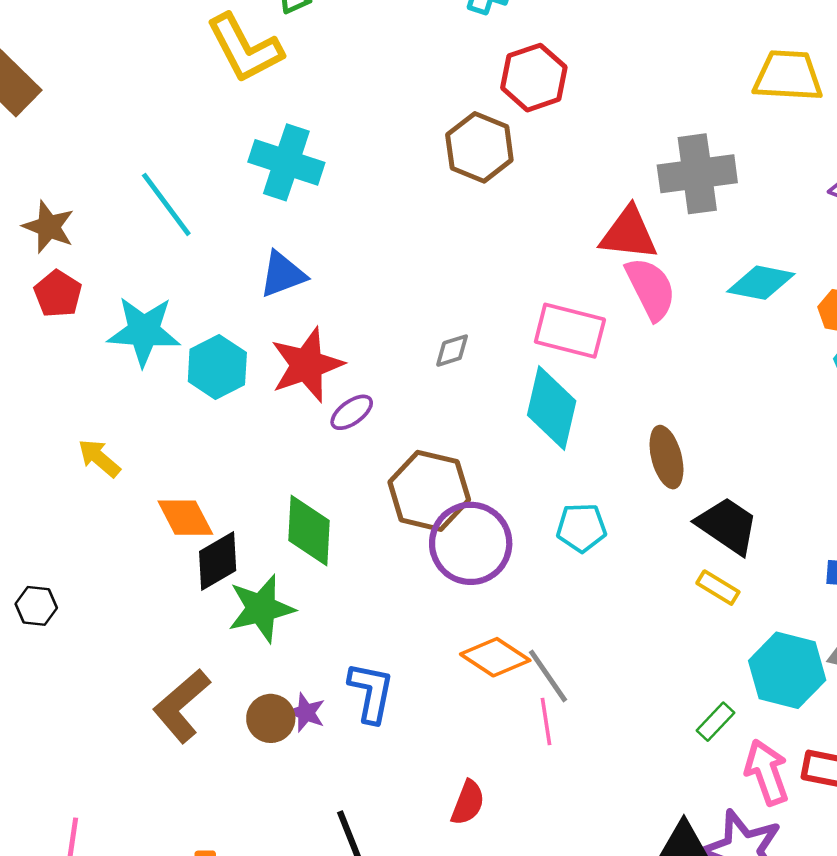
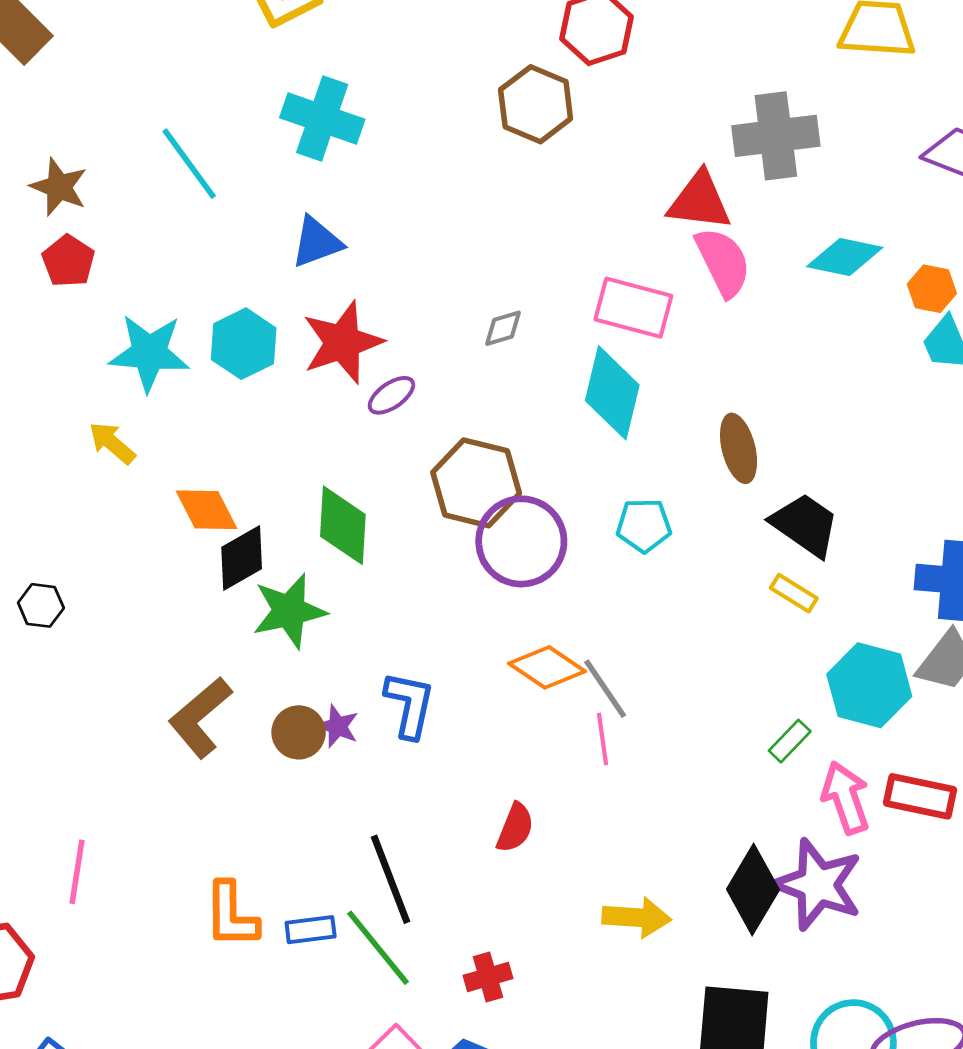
cyan star: (144, 331) -> (149, 353), moved

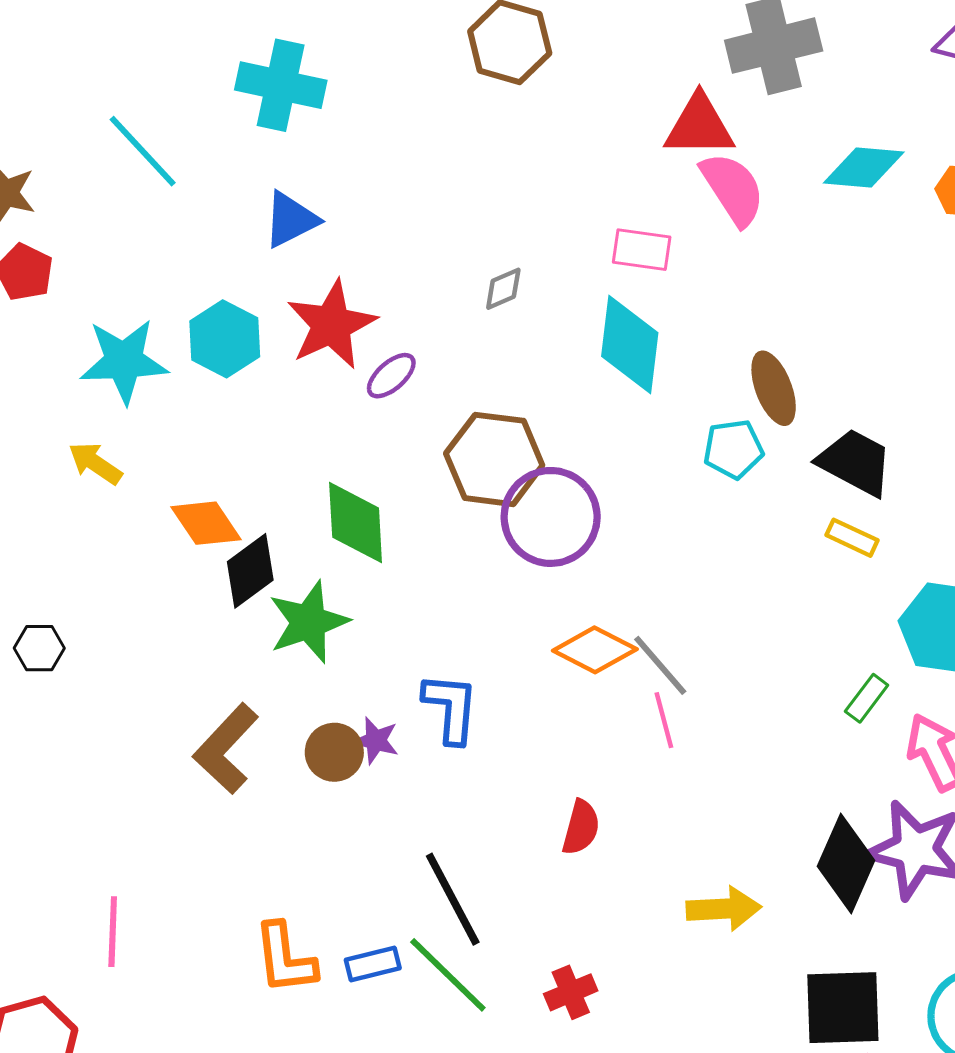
pink rectangle: (633, 308) -> (642, 250), size x0.7
cyan pentagon: (644, 525) -> (733, 449), moved

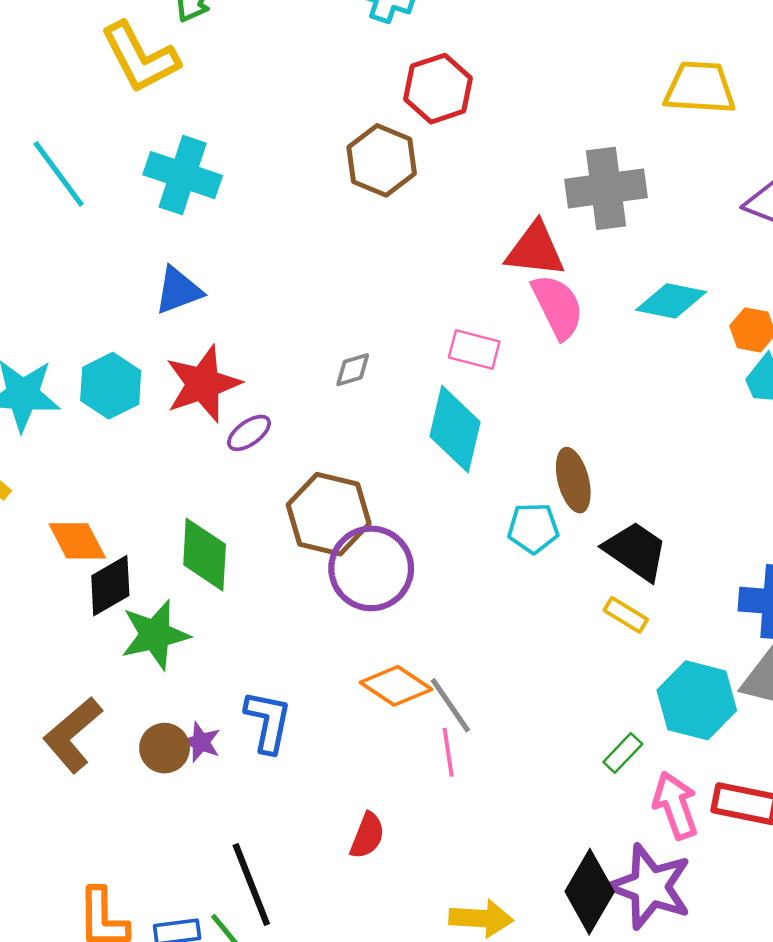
cyan line: (143, 151) -> (59, 174), moved

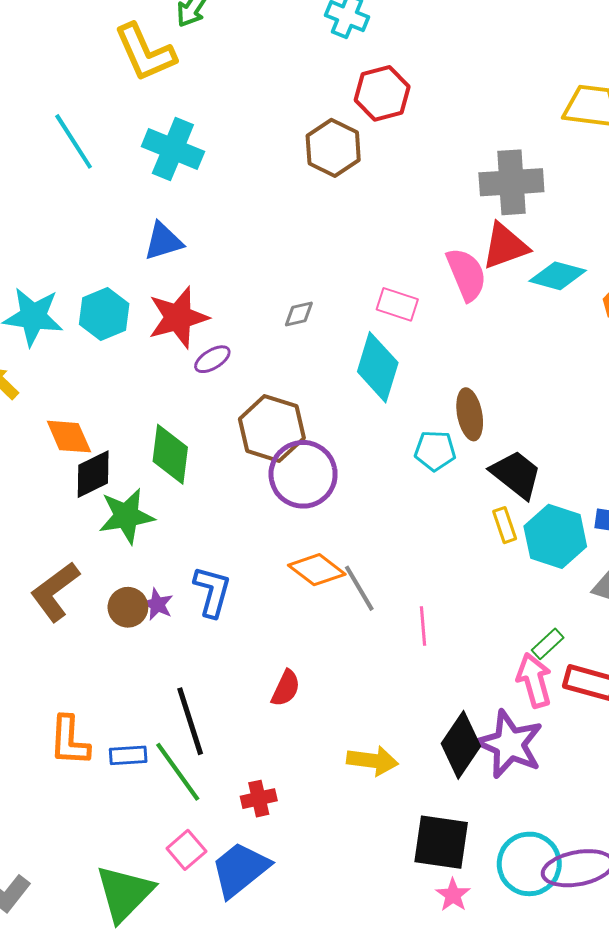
red triangle: (535, 250) -> (505, 246), moved, turned -30
yellow rectangle: (626, 615) -> (505, 525), turned 36
cyan hexagon: (697, 700) -> (555, 536), moved
pink line: (448, 752) -> (423, 626), moved
green rectangle: (623, 753) -> (548, 644), moved

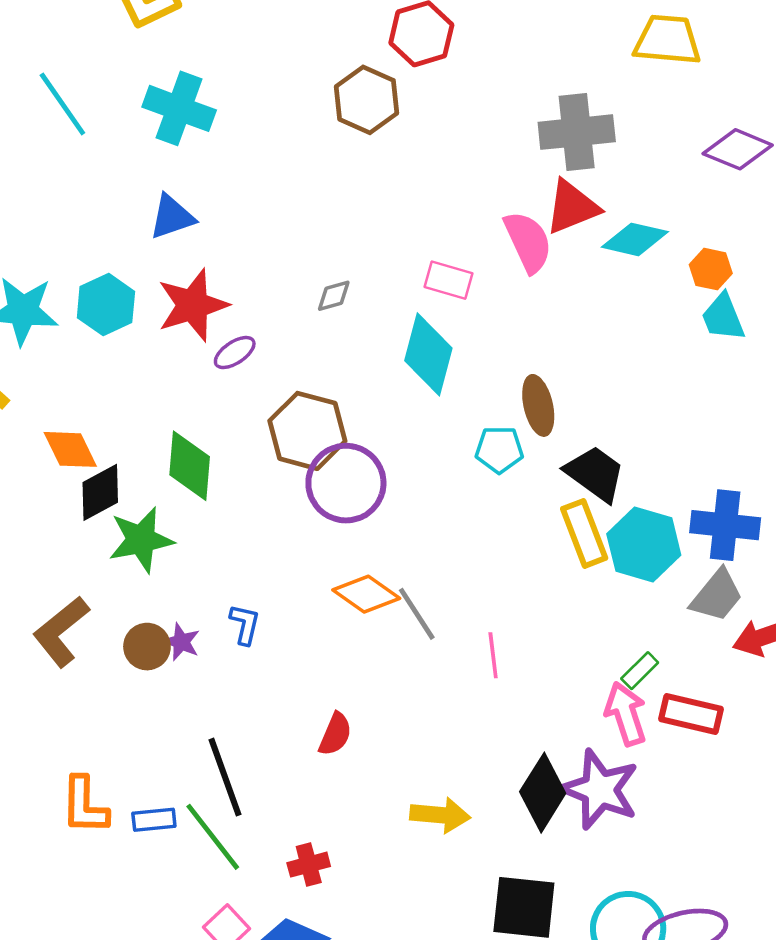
yellow rectangle: (505, 525) -> (584, 533), size x1.6
blue L-shape: (212, 591) -> (245, 624), size x0.7

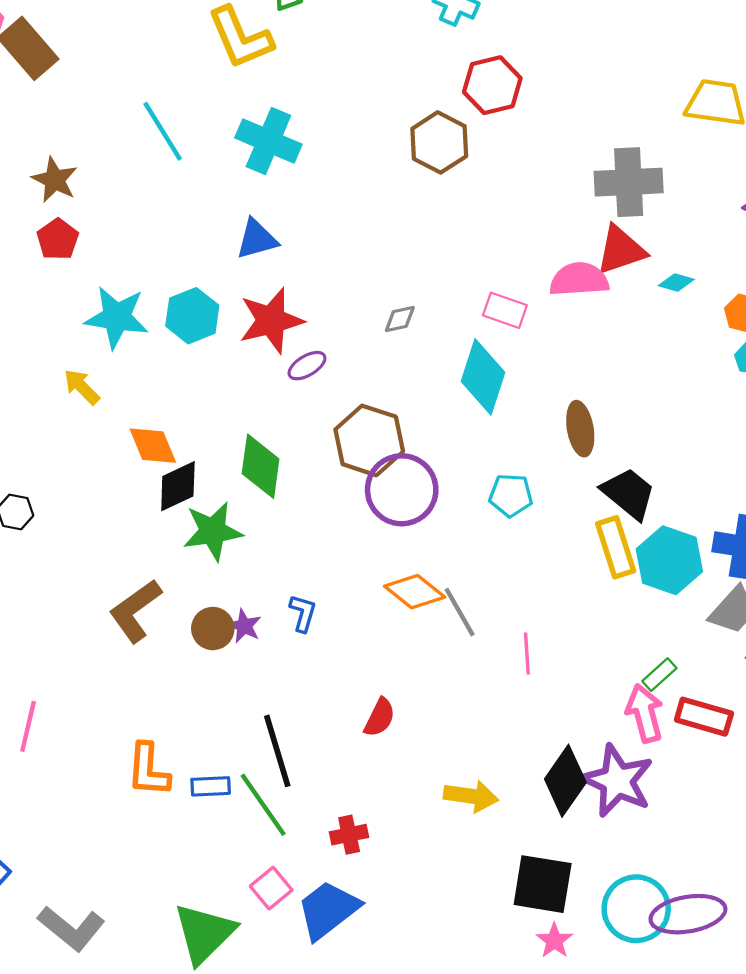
cyan diamond: (635, 239) -> (676, 283), size x0.6
pink semicircle: (528, 242) -> (579, 279), turned -72
cyan pentagon: (499, 449) -> (511, 495), moved

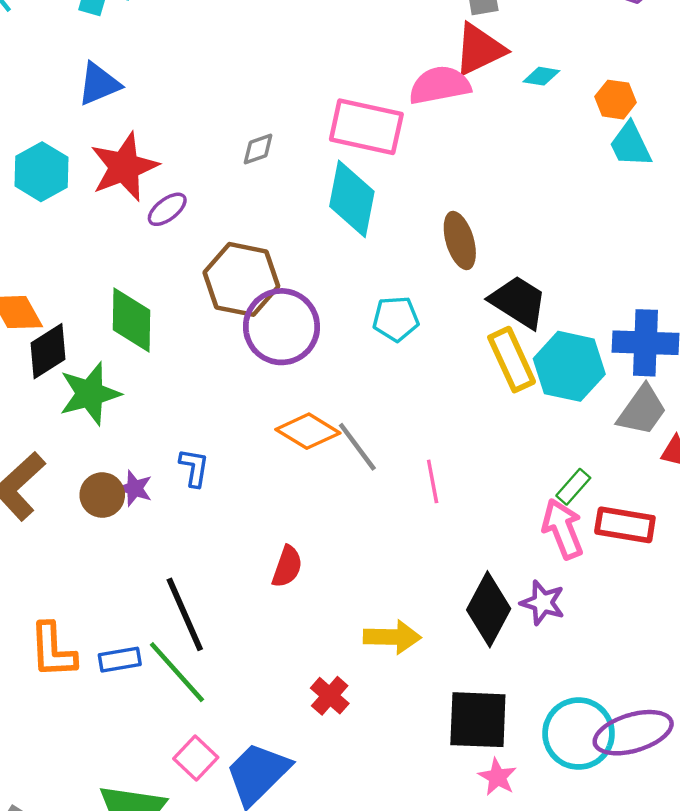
pink rectangle: (505, 310) -> (366, 127), size x1.6
purple star: (617, 781) -> (543, 603), size x0.6
red cross: (349, 835) -> (330, 696), moved, turned -30

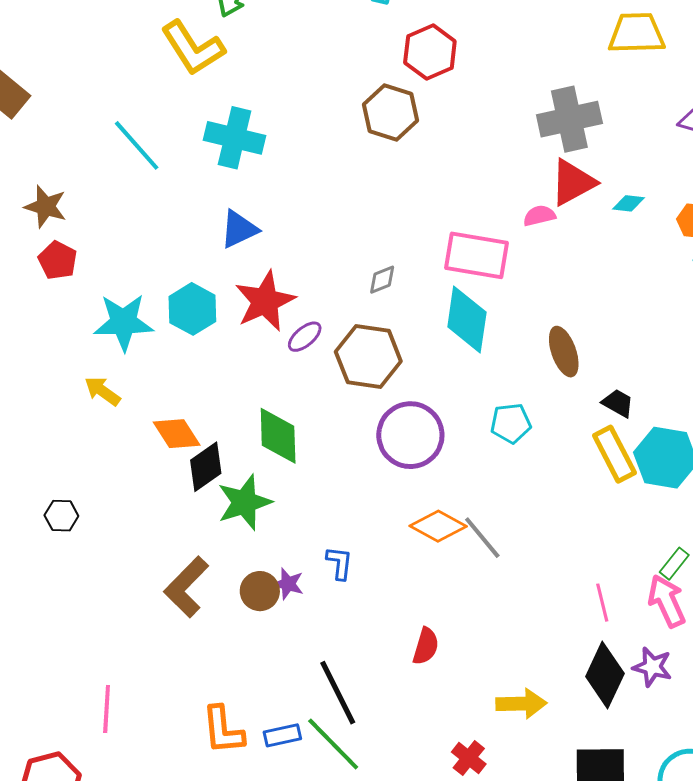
pink semicircle: (440, 85) -> (539, 216), size x0.6
brown hexagon: (241, 279) -> (368, 356), moved
black trapezoid: (518, 302) -> (618, 403), size x0.6
pink line: (433, 481) -> (602, 603), moved

